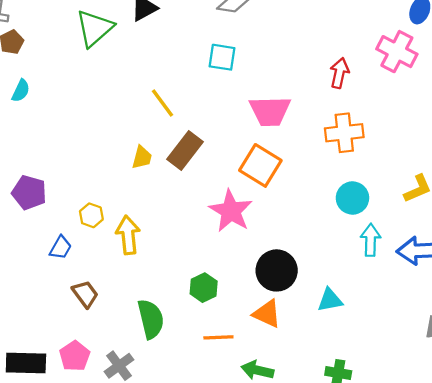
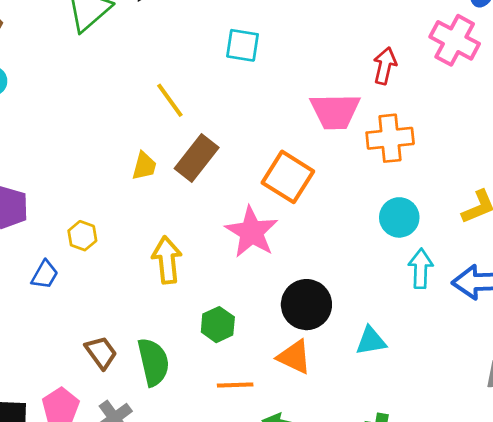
pink trapezoid: (270, 111) -> (335, 111), moved
yellow arrow: (128, 235) -> (167, 260), moved
brown trapezoid: (85, 294) -> (101, 353), moved

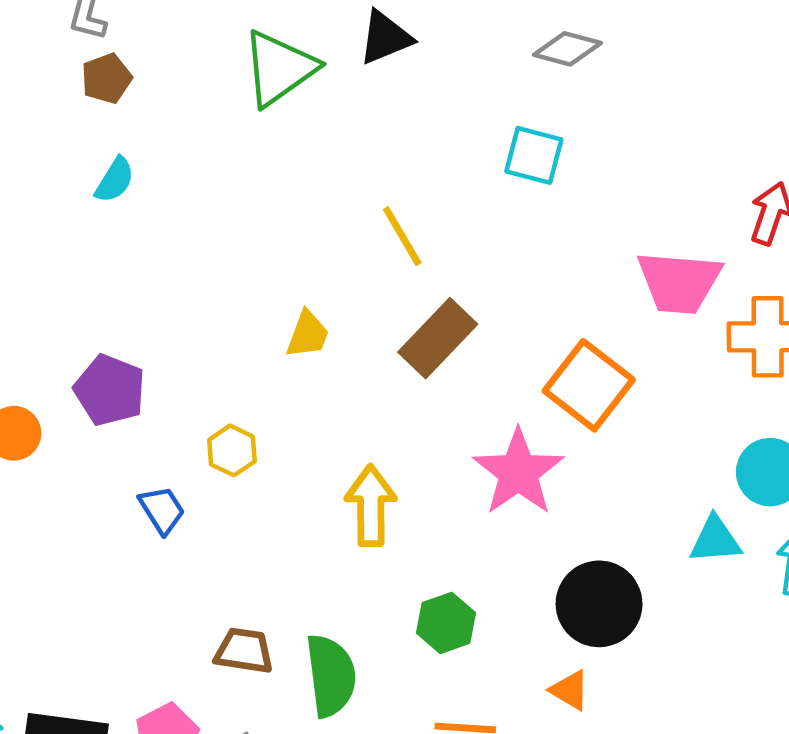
yellow trapezoid: (144, 166) -> (308, 334), moved
blue trapezoid: (45, 275) -> (162, 510), turned -68
cyan triangle: (371, 341) -> (715, 540), moved
brown trapezoid: (101, 353) -> (244, 651), turned -51
orange triangle: (294, 357) -> (570, 690), size x0.7

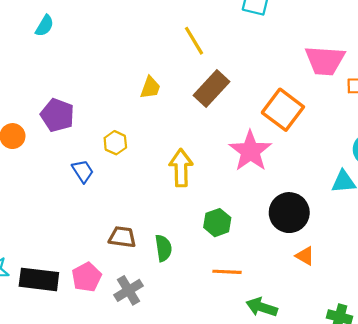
cyan semicircle: (115, 180) -> (45, 26), moved
green semicircle: (331, 676) -> (163, 248), size x0.7
orange triangle: (570, 690) -> (305, 256), moved

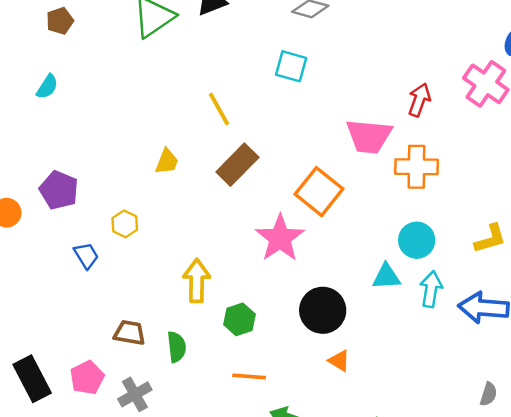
yellow arrow: (181, 168) -> (197, 281), moved
black rectangle: (39, 279) -> (32, 379), turned 54

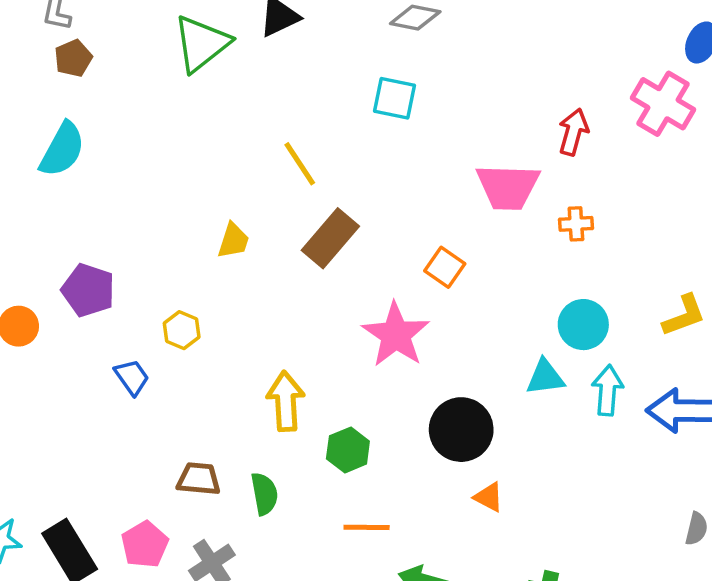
cyan semicircle: (47, 87) -> (62, 150), size x1.6
orange cross: (416, 167) -> (576, 224), size x0.6
orange square: (319, 192) -> (445, 267), size x0.6

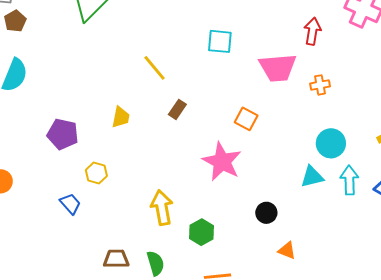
cyan square: (395, 98) -> (220, 41), moved
brown rectangle: (330, 238) -> (177, 109), size x0.6
purple pentagon: (88, 290) -> (63, 134), moved
black circle: (461, 430) -> (266, 213), size x0.6

